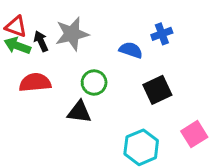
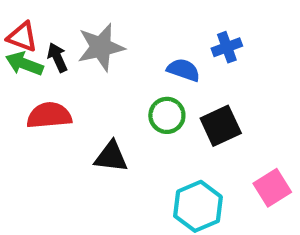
green circle: (94, 82) -> (167, 115), moved

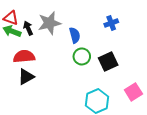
blue semicircle: (183, 70) -> (75, 35), moved, turned 56
black triangle: (111, 157) -> (26, 77), moved, turned -36

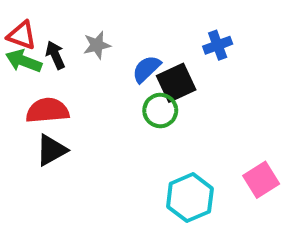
gray star: (49, 23) -> (97, 45), size x0.6
blue semicircle: (75, 35) -> (146, 69), turned -119
black square: (108, 62) -> (176, 83), moved

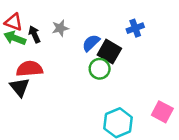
black square: (176, 83) -> (109, 52), turned -35
black triangle: (51, 150) -> (20, 87), moved, turned -40
pink square: (261, 180) -> (162, 112), turned -30

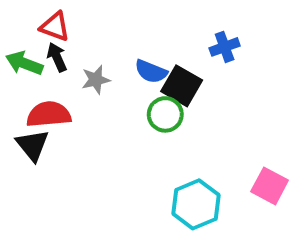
red triangle: (14, 22) -> (55, 27), moved
gray star: (60, 28) -> (96, 80), moved
blue semicircle: (91, 43) -> (151, 71), turned -114

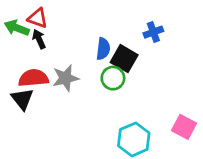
green arrow: (24, 63) -> (17, 28), moved
blue semicircle: (151, 71) -> (103, 49), turned -105
gray star: (96, 80) -> (66, 78), moved, size x1.4

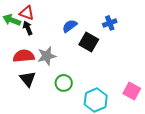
blue semicircle: (103, 49) -> (70, 26), moved, turned -133
green circle: (113, 78) -> (64, 83), moved
black triangle: (22, 99) -> (28, 79), moved

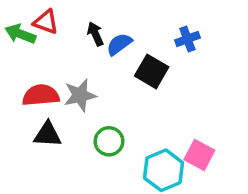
black arrow: (28, 28) -> (95, 34), moved
black triangle: (28, 79) -> (48, 134), turned -48
pink square: (132, 91) -> (199, 155), moved

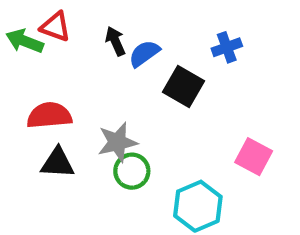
gray star: (80, 95) -> (117, 142), moved
pink square: (199, 155) -> (254, 157), moved

